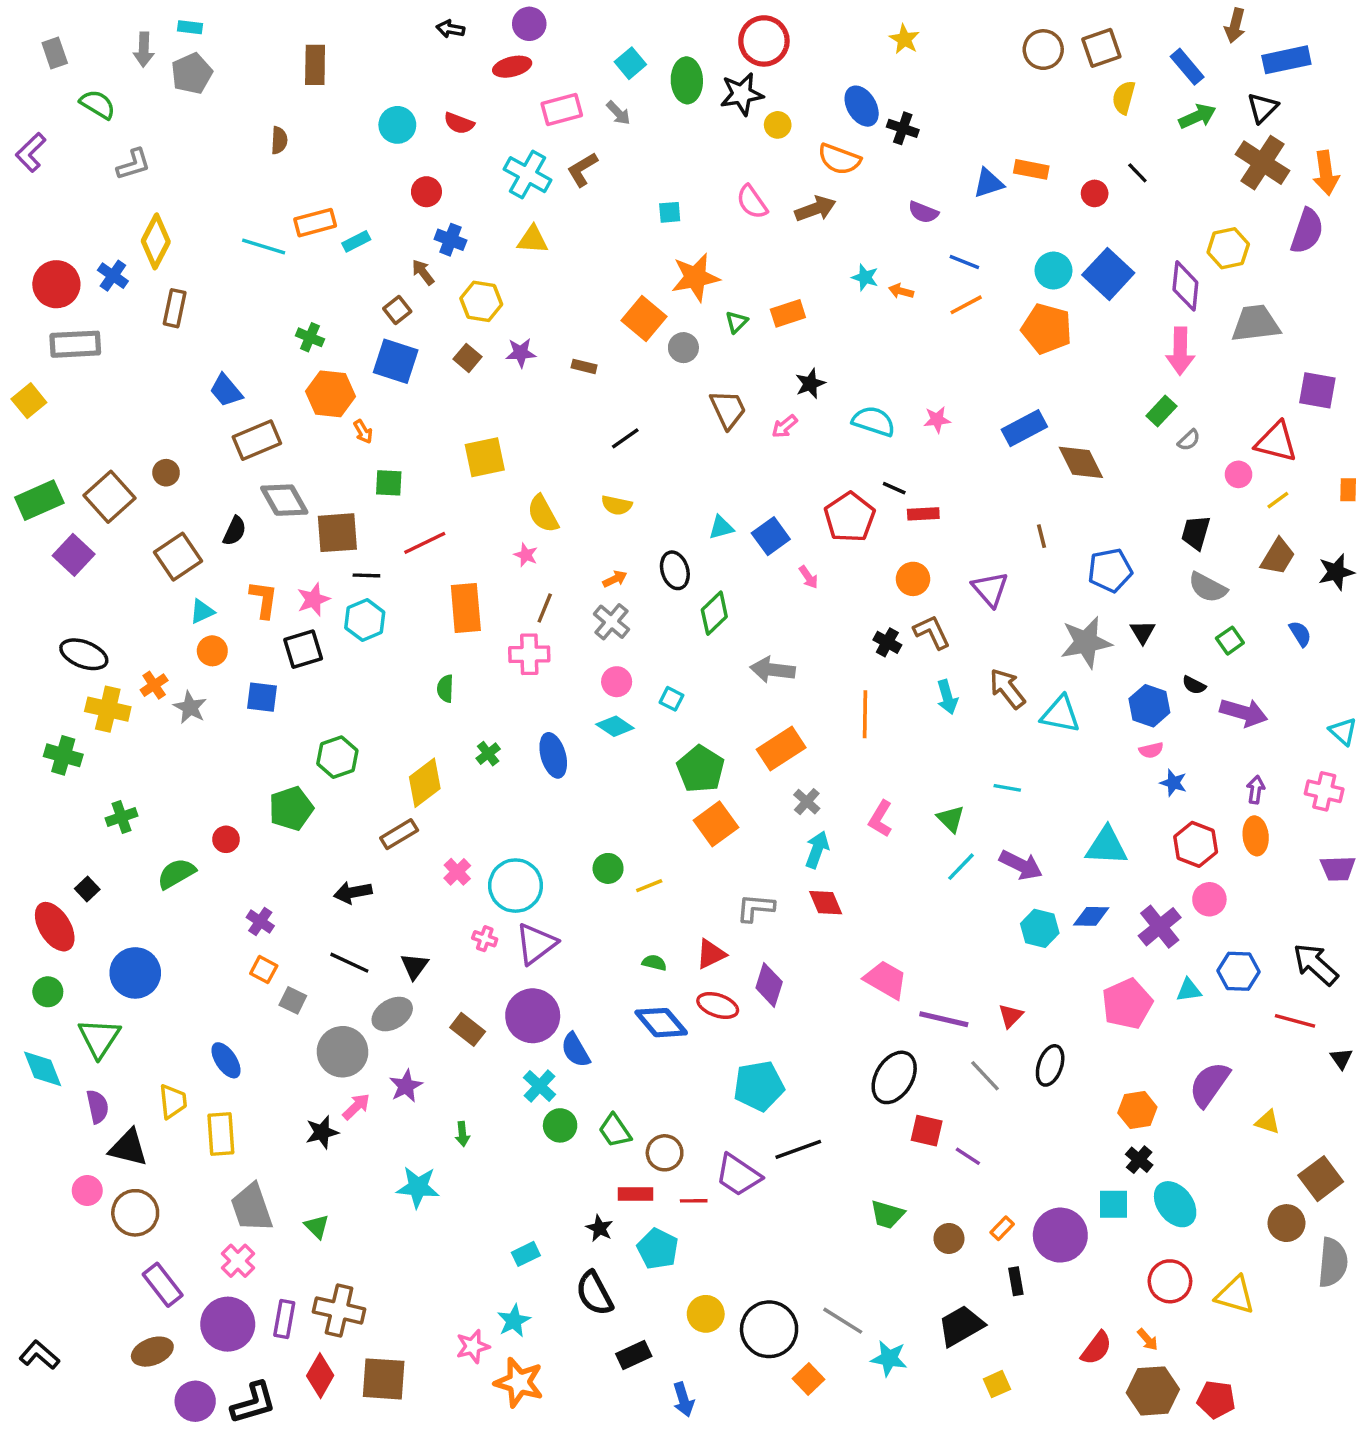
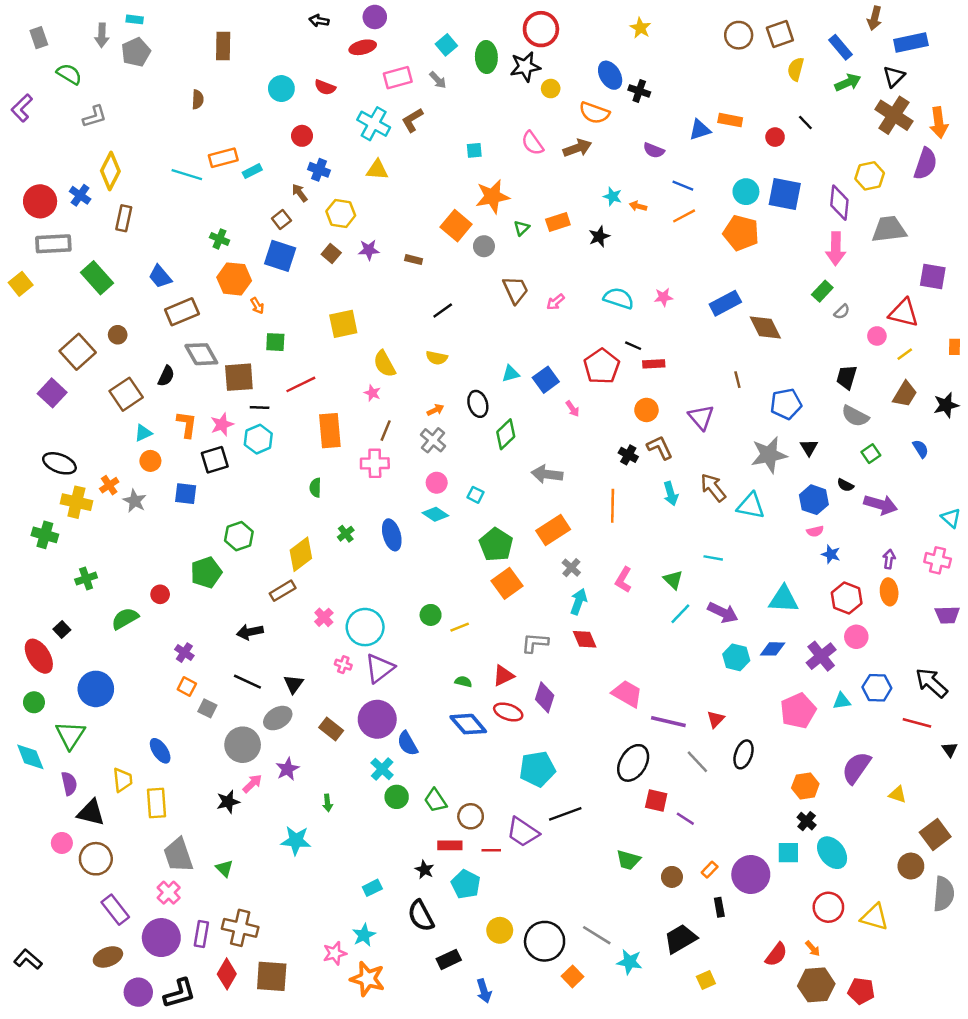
blue square: (1108, 274) -> (785, 194), turned -32
black star: (810, 384) -> (599, 237), moved
green rectangle: (39, 500) -> (97, 278), moved, turned 72

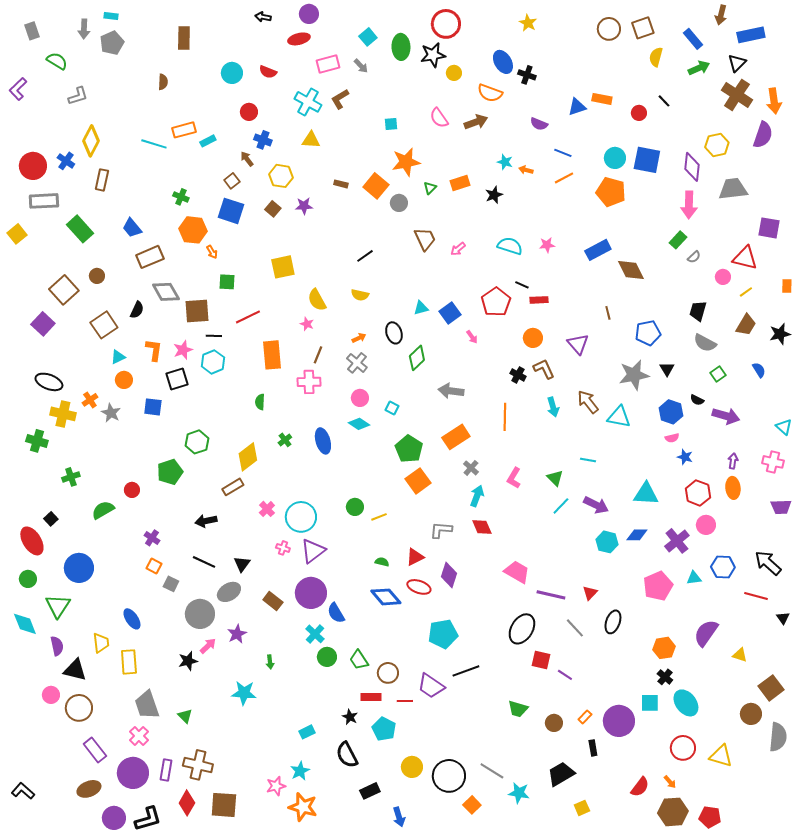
brown rectangle: (414, 260) -> (341, 184), moved

